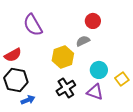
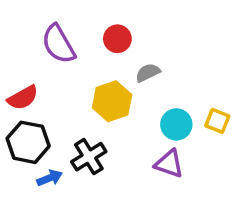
red circle: (93, 21) -> (117, 39), moved
yellow square: (122, 79) -> (217, 121), moved, turned -32
black cross: (66, 88) -> (89, 157), moved

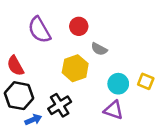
gray semicircle: (148, 73) -> (99, 49), turned -126
red semicircle: (23, 98) -> (15, 66), turned 90

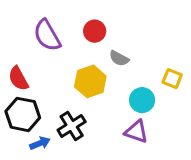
yellow square: (146, 81) -> (172, 79), moved

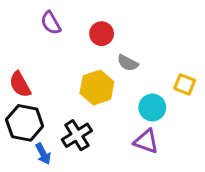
purple semicircle: (47, 35) -> (51, 23), moved, size x0.7
blue arrow: (40, 143) -> (43, 154), turned 84

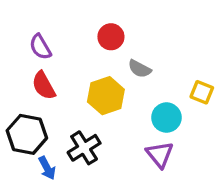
purple semicircle: (51, 23) -> (40, 47), moved
red semicircle: (20, 84) -> (44, 86), moved
purple triangle: (146, 141) -> (160, 155), turned 32

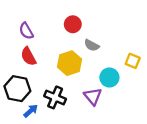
black cross: (84, 148) -> (55, 97), turned -35
purple triangle: (160, 155) -> (93, 96), moved
blue arrow: (47, 168) -> (31, 111), turned -104

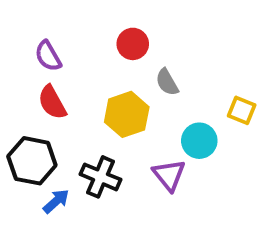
gray semicircle: (92, 45) -> (167, 82), turned 32

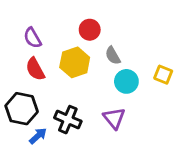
yellow hexagon: (127, 114) -> (75, 62), moved
cyan circle: (199, 141) -> (126, 81), moved

